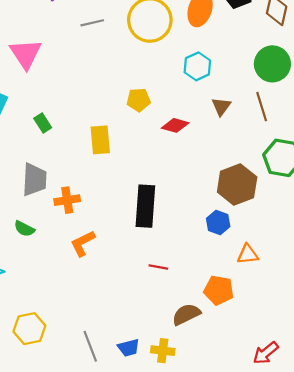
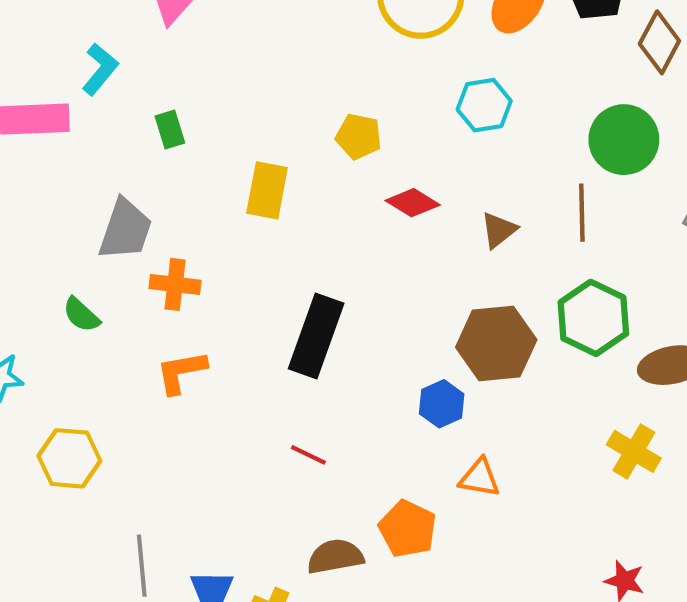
brown triangle: (221, 106) -> (499, 230), moved
yellow hexagon: (29, 329) -> (69, 458), moved

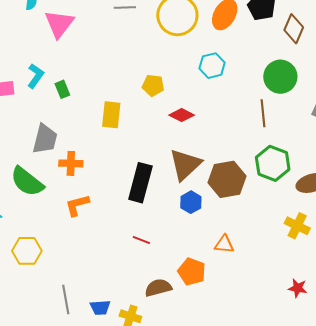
cyan L-shape: (100, 69) -> (35, 76), moved
brown triangle: (499, 230) -> (185, 165), moved, size x1.8
green semicircle: (81, 315) -> (27, 182), size x1.8
blue hexagon: (442, 404) -> (191, 202), moved

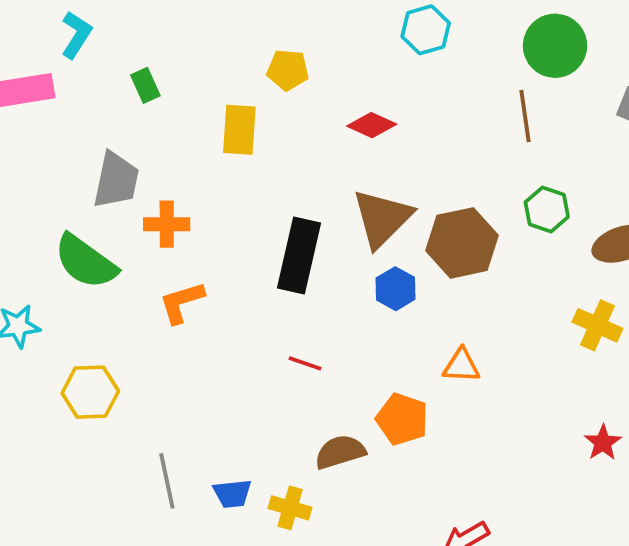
cyan L-shape: (35, 76) -> (76, 35), moved
yellow pentagon: (153, 85) -> (288, 70), moved
green hexagon: (273, 163) -> (547, 210), size x0.7
red star: (298, 288) -> (603, 443), turned 30

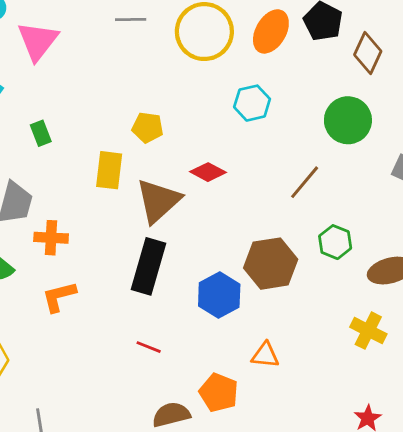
brown line: (525, 116) -> (305, 182), moved, turned 45
brown triangle: (382, 218) -> (158, 201), moved
blue hexagon: (396, 289) -> (219, 295), size x1.4

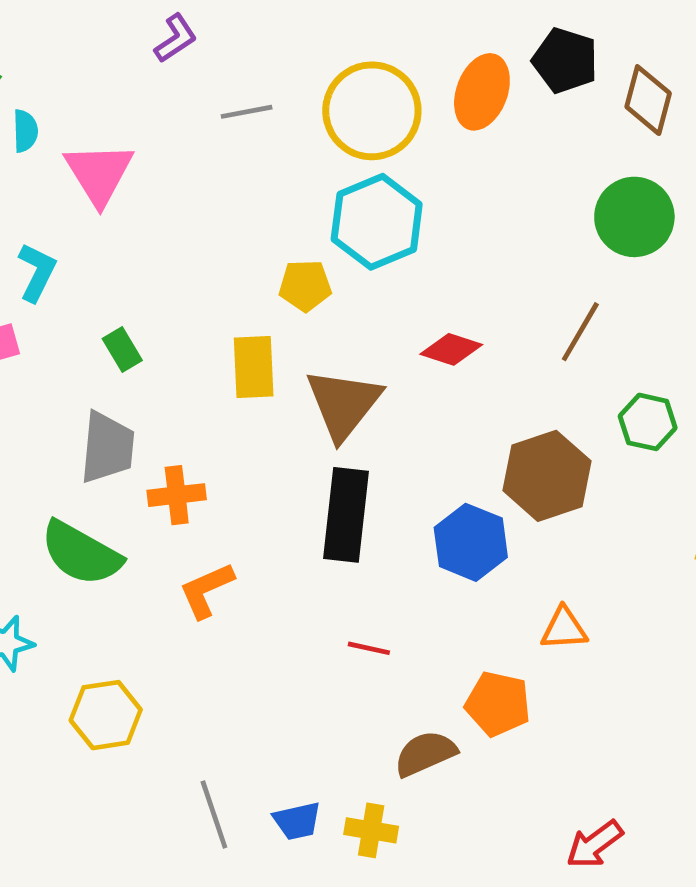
cyan hexagon: (252, 103) -> (377, 222), moved, size x1.5
green rectangle: (41, 133) -> (122, 349), moved
red diamond: (208, 172) -> (451, 349), moved

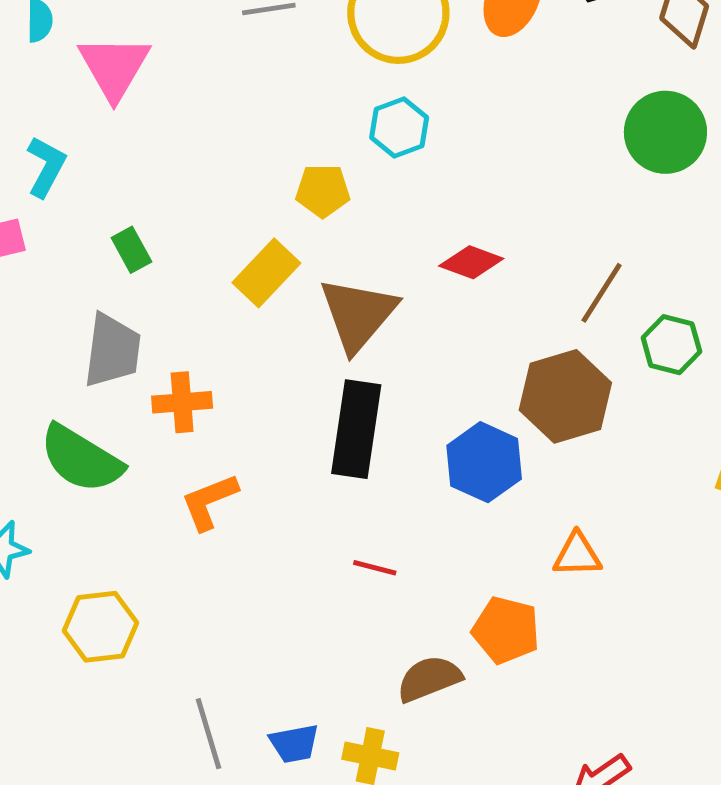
cyan hexagon: (377, 222) -> (399, 128), size x0.6
brown line: (580, 332) -> (602, 293), moved
yellow rectangle: (254, 367) -> (266, 273), turned 44

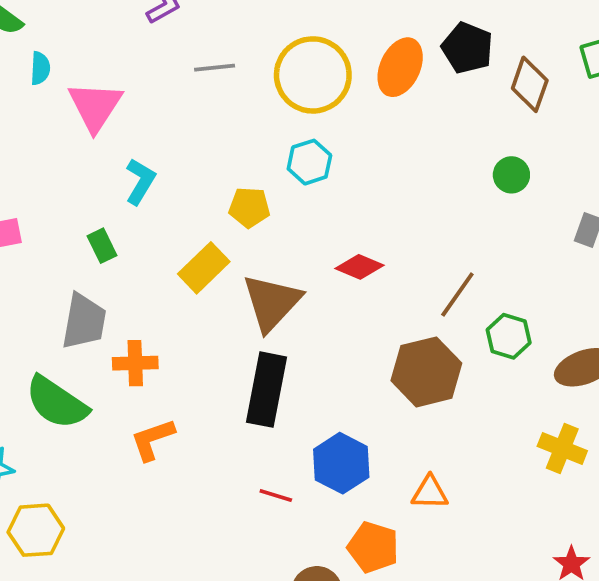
green circle: (665, 132) -> (511, 175), size x0.6
cyan L-shape: (46, 167) -> (140, 181), moved
blue hexagon: (484, 462) -> (341, 463), moved
yellow hexagon: (100, 627) -> (36, 530), moved

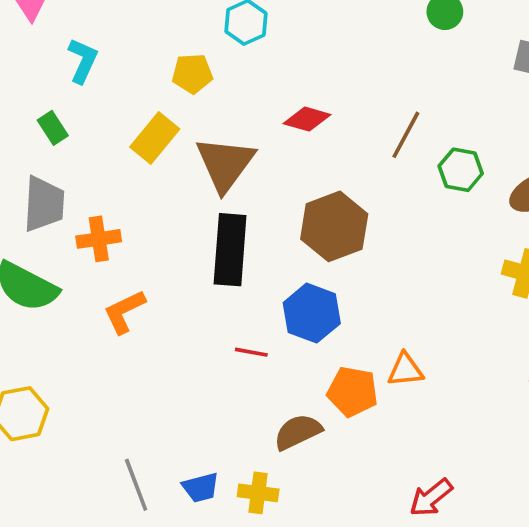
brown hexagon: (426, 372) -> (334, 226), moved
orange triangle: (430, 493) -> (405, 370), moved

